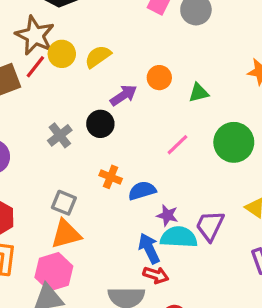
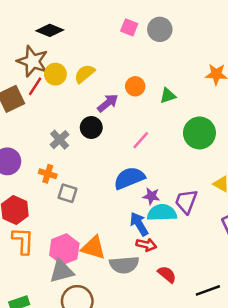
pink line: (177, 145) -> (141, 140), moved
orange cross: (111, 177) -> (48, 174), moved
blue semicircle: (142, 191) -> (129, 178), size x1.4
orange triangle: (66, 234) -> (93, 248), moved, turned 36

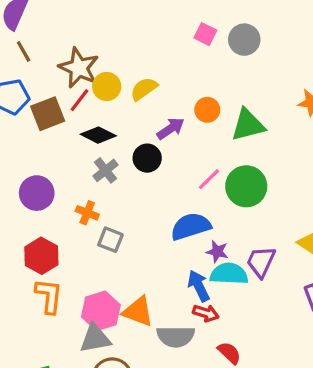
black diamond: (50, 30) -> (98, 135), moved
green triangle: (168, 96) -> (248, 125), size x1.6
green circle: (199, 133) -> (246, 186), moved

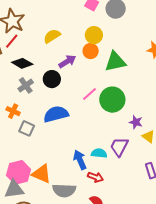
yellow circle: (107, 86) -> (94, 35), moved
blue semicircle: (191, 226) -> (56, 114), moved
purple star: (217, 252) -> (136, 122), moved
cyan semicircle: (229, 274) -> (99, 153), size x0.7
red arrow: (206, 313) -> (95, 177), moved

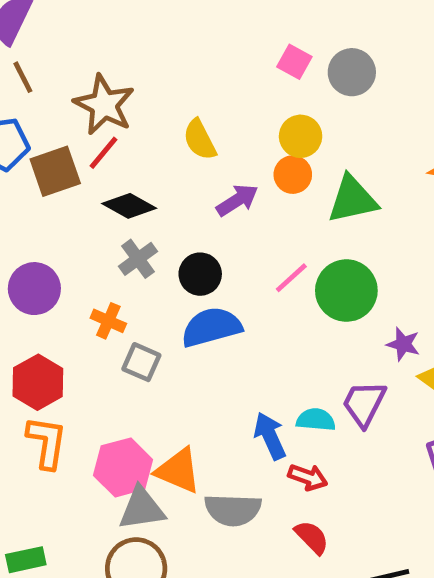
yellow semicircle: (52, 36) -> (200, 140), turned -84
black circle: (52, 79) -> (200, 274), moved
gray triangle: (14, 189) -> (142, 509), moved

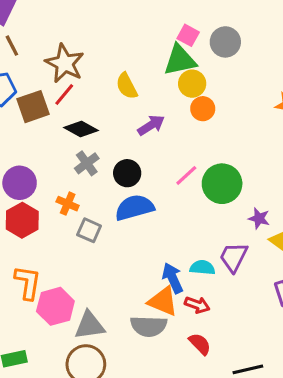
orange circle: (293, 175) -> (203, 109), moved
green triangle: (352, 199) -> (180, 60), moved
red hexagon: (38, 382) -> (22, 220), moved
pink hexagon: (123, 467) -> (55, 306), moved
orange triangle: (178, 471) -> (163, 301), moved

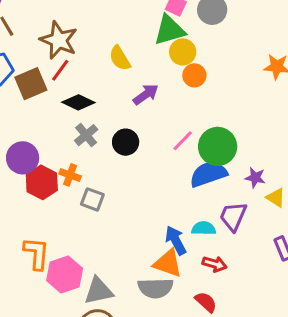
blue semicircle: (135, 208) -> (208, 174), moved
red hexagon: (22, 220) -> (42, 182), moved
red arrow: (197, 305) -> (214, 264), moved

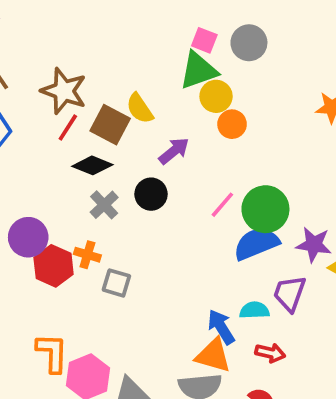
brown square: (31, 84) -> (110, 125), moved, turned -36
black circle: (126, 142) -> (151, 194), moved
purple star: (255, 178) -> (314, 245), size x1.4

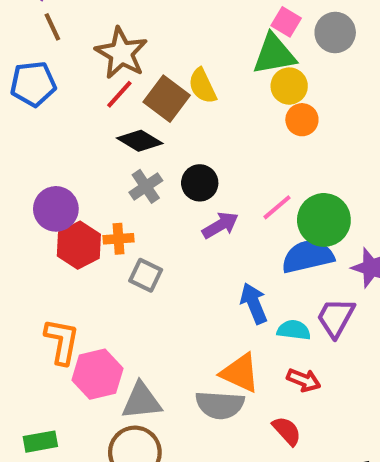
purple arrow: (174, 151) -> (220, 225), moved
orange cross: (87, 255) -> (118, 239), turned -30
blue arrow: (221, 327) -> (254, 303), moved

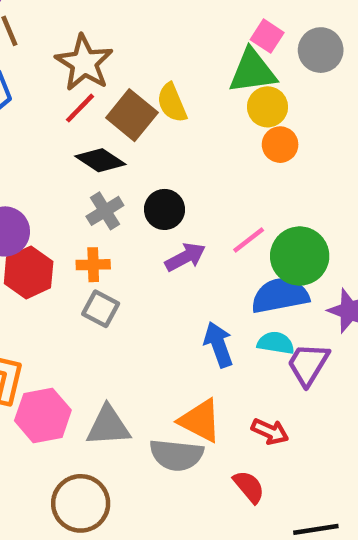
orange cross: (118, 239) -> (93, 265), moved
cyan semicircle: (294, 330) -> (276, 343), moved
gray triangle: (142, 401) -> (108, 426), moved

